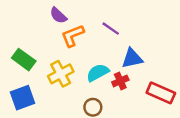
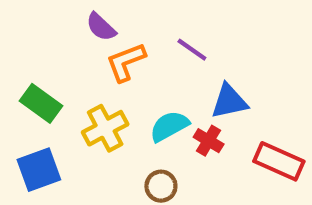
red cross: (120, 81) -> (209, 141), turned -35

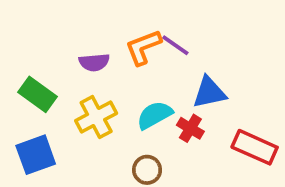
purple semicircle: (101, 27) -> (94, 62), moved, turned -48
orange L-shape: (126, 62) -> (143, 47), moved

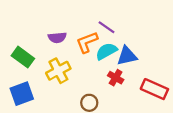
orange L-shape: (143, 47) -> (87, 42), moved
cyan semicircle: (155, 115) -> (106, 51), moved

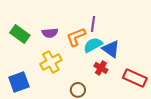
purple line: (106, 27) -> (93, 24), turned 63
blue triangle: (127, 56) -> (111, 49), turned 48
green rectangle: (23, 57) -> (20, 34), moved

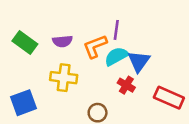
blue triangle: (111, 49) -> (139, 61), turned 30
yellow cross: (51, 62) -> (64, 78), turned 35

